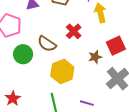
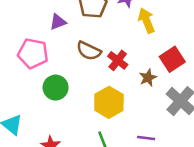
red cross: (74, 31) -> (118, 60), moved
brown semicircle: (47, 44) -> (89, 51), moved

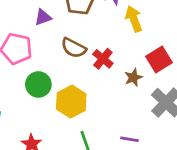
yellow hexagon: (109, 102) -> (71, 102), moved

